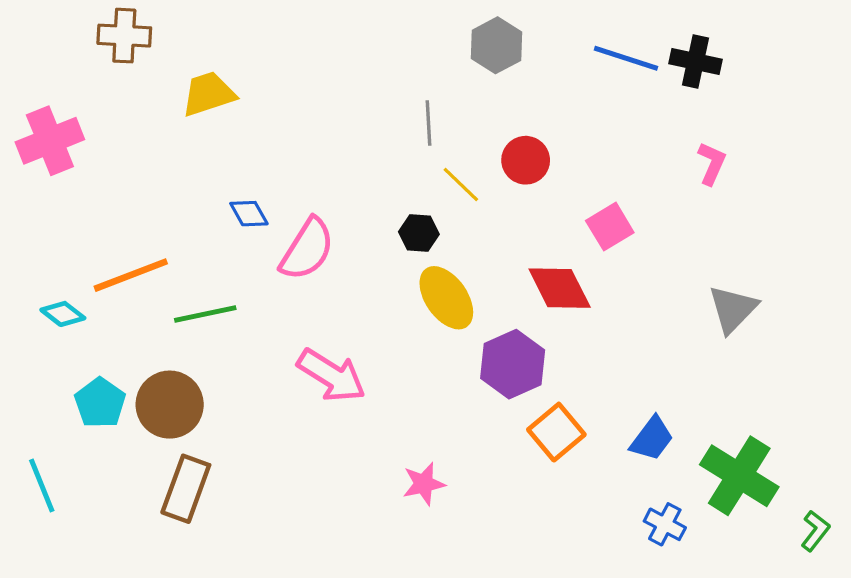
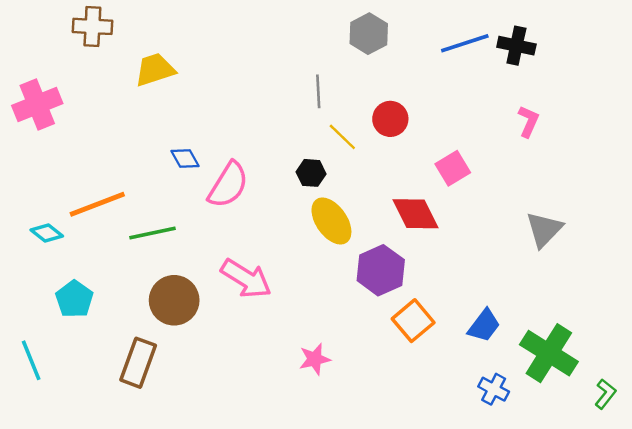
blue line: (626, 58) -> (465, 43), turned -36
brown circle: (170, 405) -> (174, 300), moved

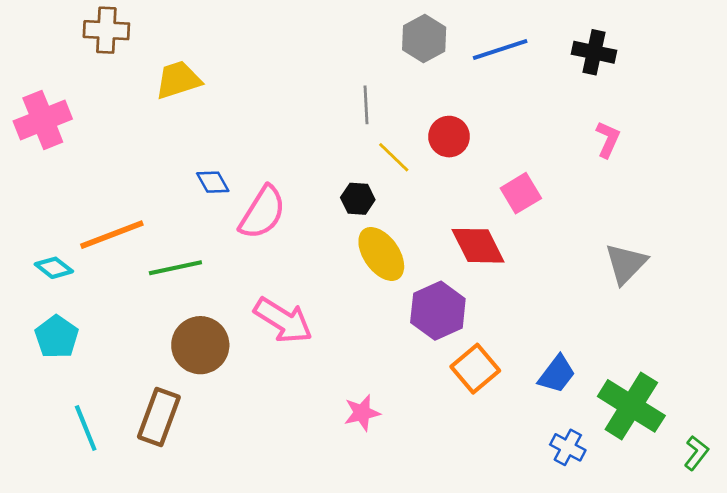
blue line: (465, 43) -> (500, 50), moved
cyan pentagon: (74, 299) -> (57, 337), moved
cyan line: (31, 360) -> (86, 428), moved

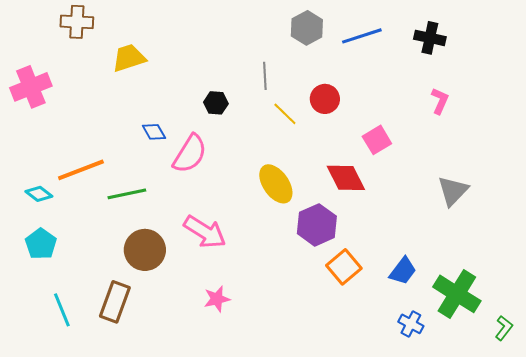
black hexagon: (358, 199) -> (216, 103), moved
pink star: (362, 413) -> (217, 299), moved

